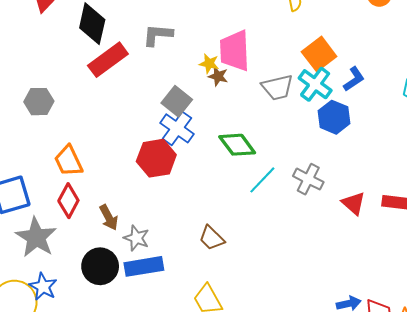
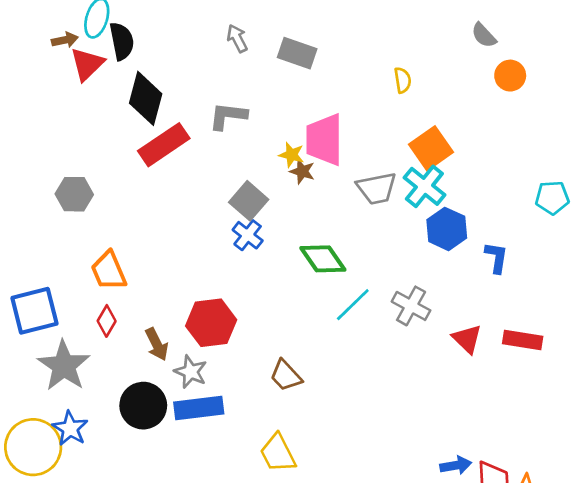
blue L-shape: (354, 79) -> (496, 257), moved, turned -50
blue cross: (177, 128) -> (248, 235), size x0.7
red hexagon: (156, 158) -> (211, 323), moved
red diamond: (68, 201) -> (107, 321), size x0.7

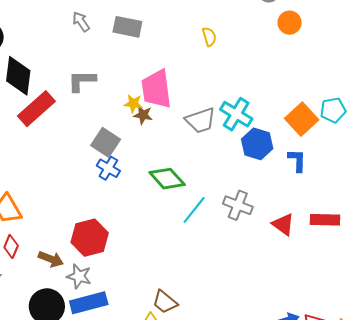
orange square: (431, 148) -> (302, 119), moved
brown arrow: (157, 344) -> (51, 259), turned -35
brown trapezoid: (286, 376) -> (165, 302), moved

